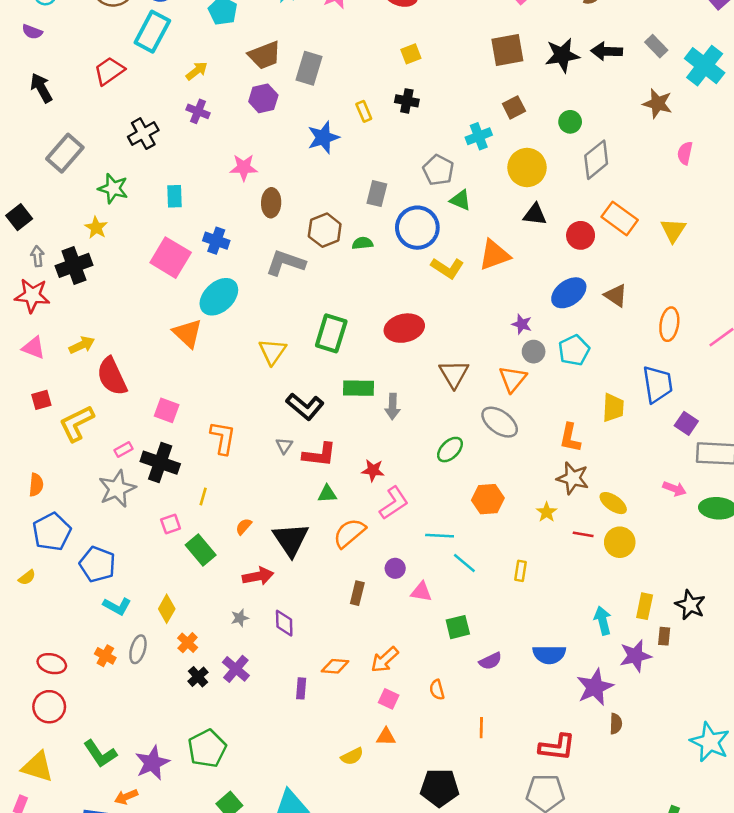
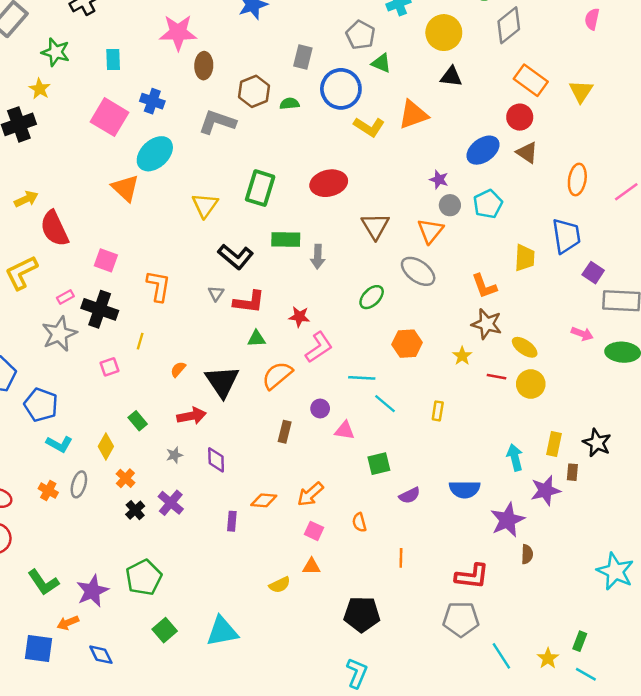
pink star: (244, 167) -> (178, 33), size x1.4
red circle: (581, 235) -> (520, 117), moved
orange L-shape: (570, 438) -> (484, 286), turned -32
green rectangle: (201, 550) -> (138, 421), moved, size x0.7

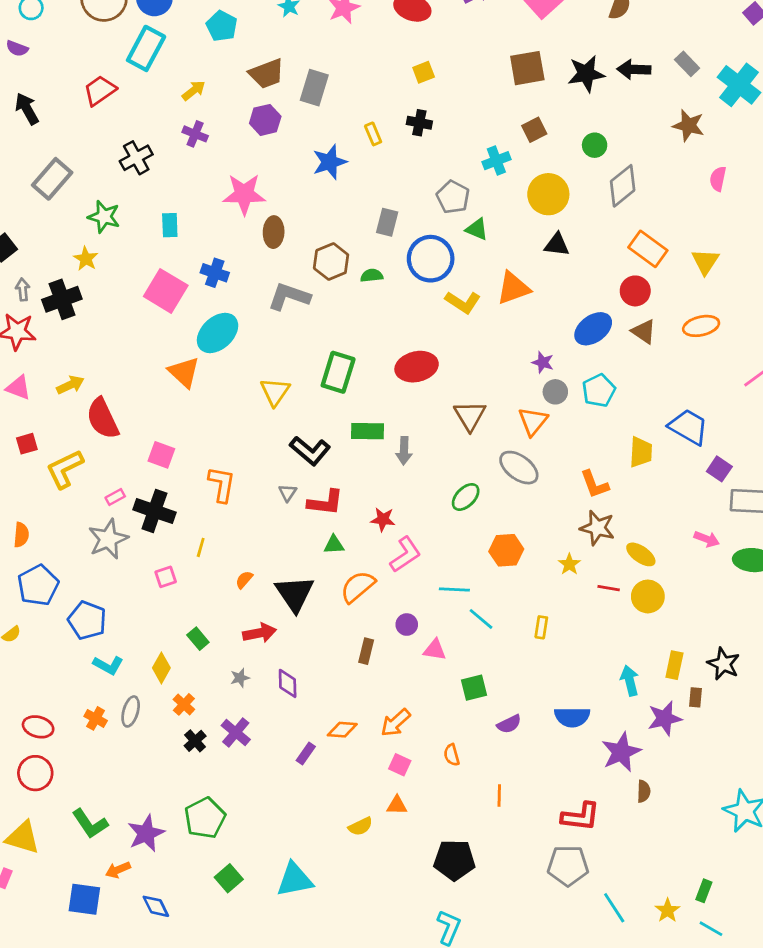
orange ellipse: (577, 179) -> (701, 326), moved, turned 68
blue trapezoid: (566, 236) -> (688, 427), turned -51
purple rectangle: (232, 521) -> (306, 753), turned 30

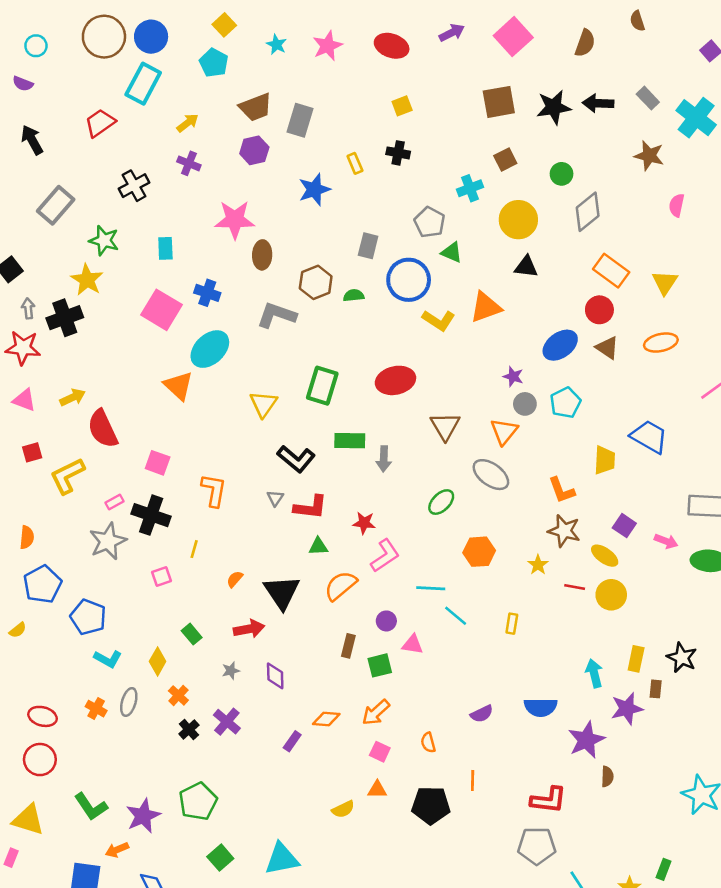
yellow star: (86, 259) -> (87, 280), size x1.4
purple square: (719, 469) -> (624, 526), moved
green square: (474, 688) -> (380, 665), moved
black pentagon: (454, 860) -> (431, 805), moved

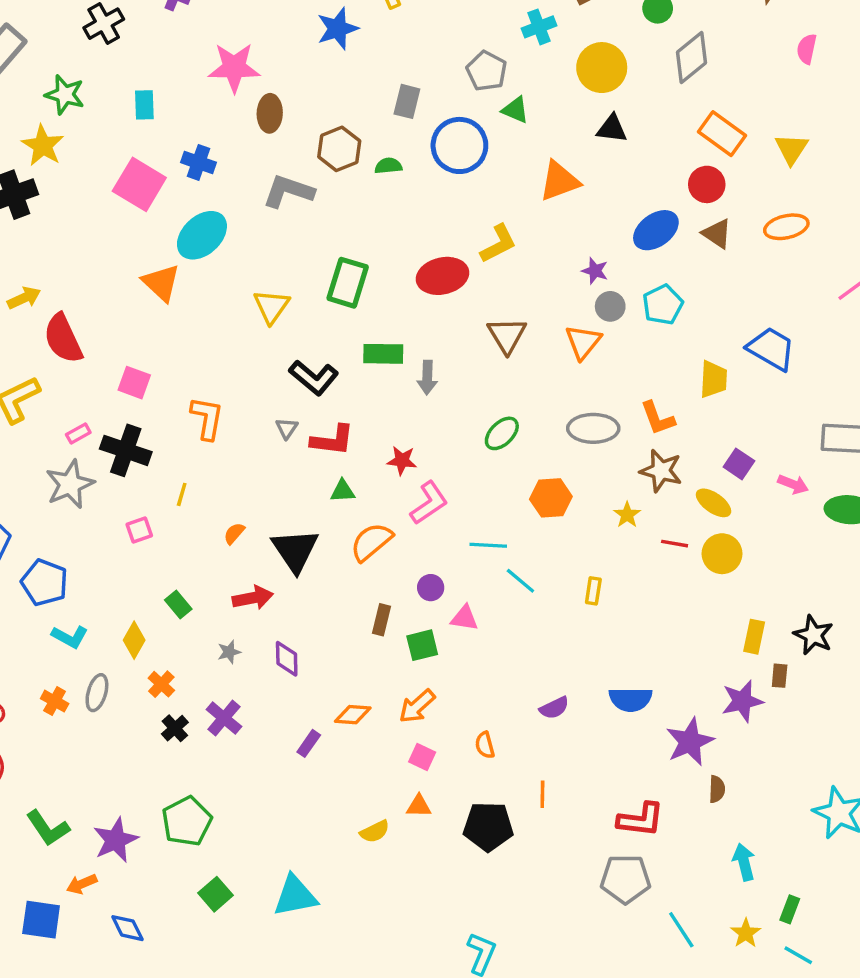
yellow L-shape: (439, 320) -> (498, 244), moved, turned -60
gray ellipse: (491, 475) -> (593, 428), moved, turned -36
cyan arrow: (594, 673) -> (744, 862), moved

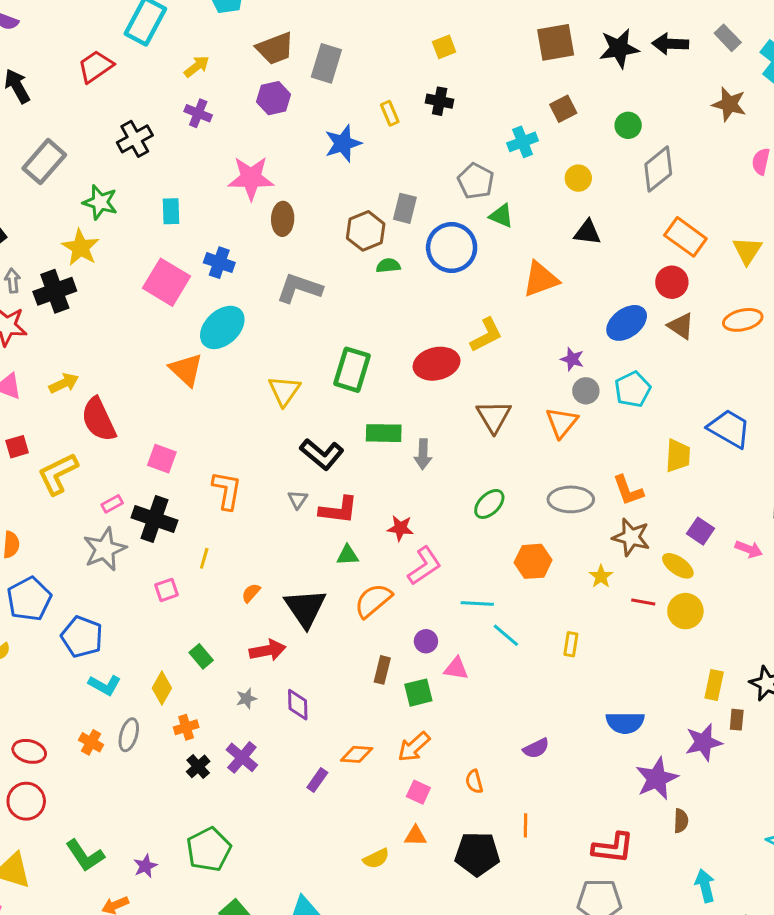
yellow circle: (602, 68) -> (578, 178), size x0.6
brown hexagon: (339, 149) -> (366, 231), moved
orange cross: (161, 684) -> (186, 727), turned 30
blue semicircle: (631, 699) -> (625, 723), moved
purple star: (116, 840) -> (145, 866), size x0.6

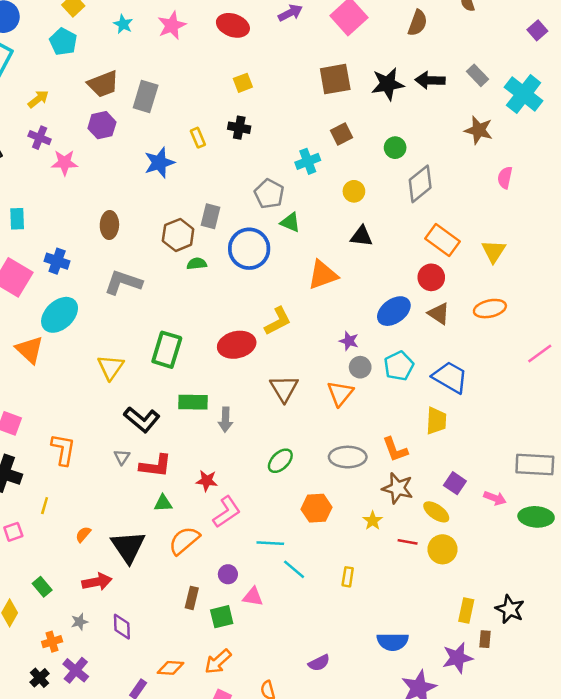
pink star: (251, 178) -> (65, 163), moved, size x0.7
blue trapezoid: (729, 429) -> (450, 377), moved
orange cross: (186, 727) -> (52, 642), moved

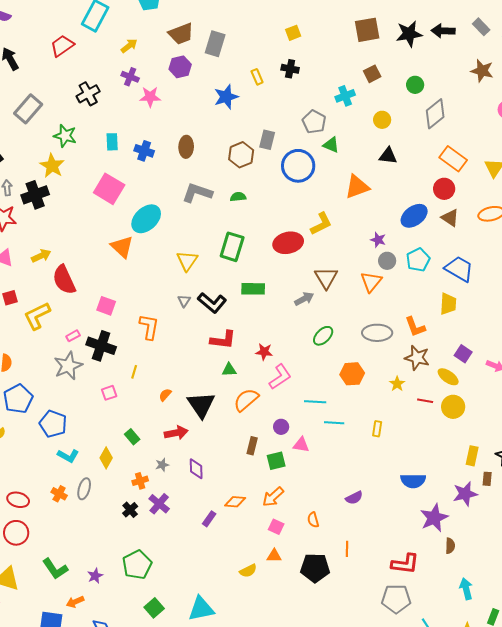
blue cross: (57, 261) -> (144, 151), moved
green semicircle: (197, 264) -> (238, 197), moved
gray arrow: (225, 420) -> (304, 299), moved, turned -120
gray triangle: (122, 457) -> (184, 301), moved
cyan line: (294, 569) -> (334, 423), turned -36

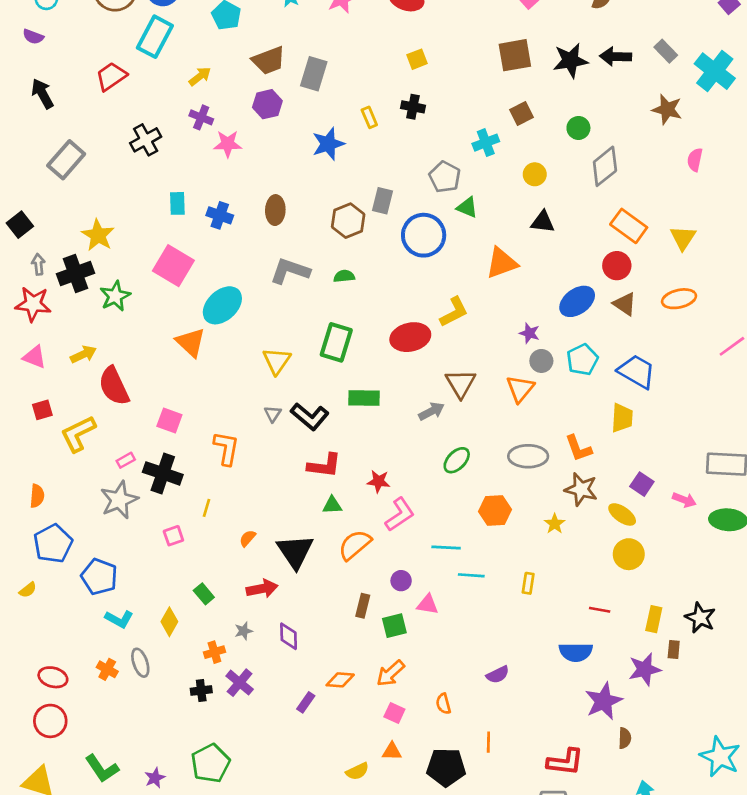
green star: (65, 136) -> (115, 296), moved, turned 30
red line: (425, 401) -> (600, 610), moved
gray ellipse: (84, 489) -> (140, 663), turned -35
black cross: (130, 510) -> (201, 691), turned 35

